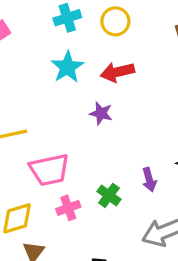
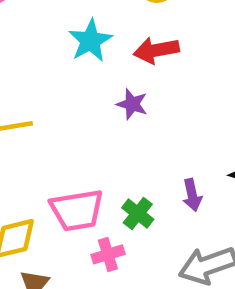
pink trapezoid: (49, 170) -> (77, 210), moved
pink cross: (68, 208) -> (108, 254), moved

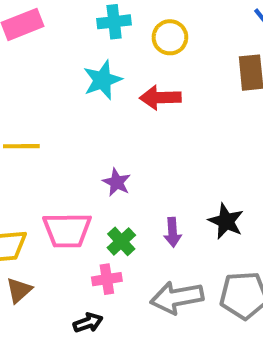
purple star: (132, 104) -> (117, 182), moved
pink cross: (108, 254) -> (107, 279), moved

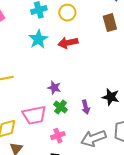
green cross: (121, 241) -> (61, 107), moved

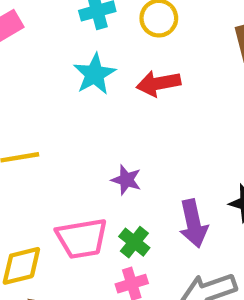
green cross: (61, 107) -> (134, 242), moved
purple arrow: (86, 107) -> (193, 223), size x1.5

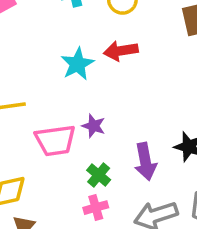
cyan star: (95, 74) -> (77, 64), moved
pink trapezoid: (82, 238) -> (55, 140), moved

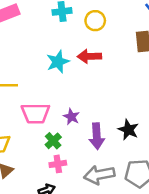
purple star: (94, 126) -> (71, 117), moved
green cross: (99, 175) -> (53, 141), moved

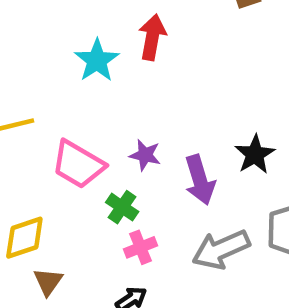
red arrow: (89, 56) -> (152, 37), turned 115
pink trapezoid: (36, 113) -> (78, 164), turned 44
black star: (128, 130) -> (255, 154), turned 30

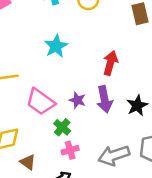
red arrow: (152, 37) -> (110, 63), moved
purple arrow: (200, 180) -> (105, 99), moved
brown triangle: (48, 282) -> (28, 162), moved, turned -35

